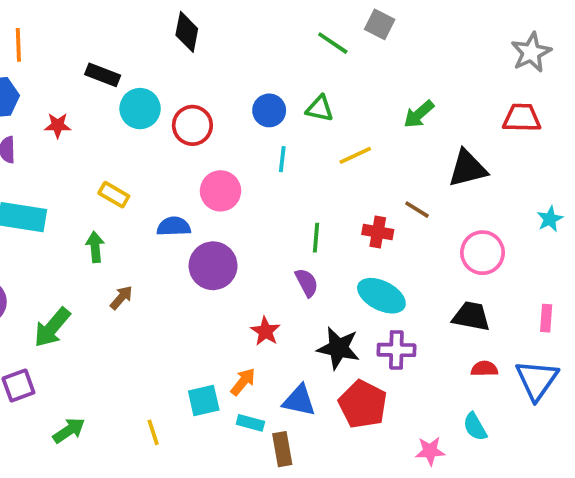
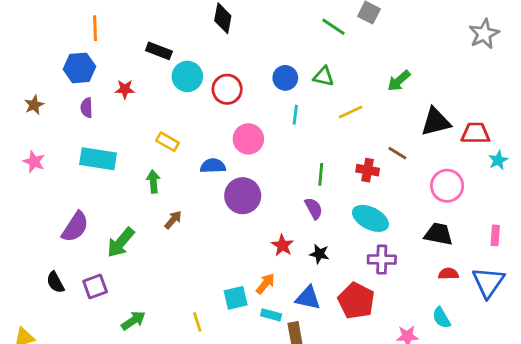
red trapezoid: (522, 118) -> (475, 133), moved
black star: (338, 348) -> (319, 254), moved, size x0.6

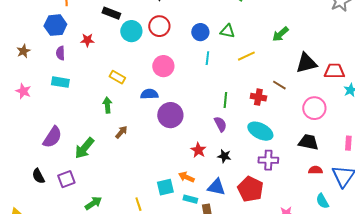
red circle: (227, 89) -> (159, 26), moved
pink circle: (248, 139) -> (163, 66), moved
cyan rectangle: (98, 159) -> (60, 82), moved, size x0.7
orange arrow: (265, 284) -> (186, 177), turned -105
cyan semicircle: (441, 318) -> (322, 201), moved

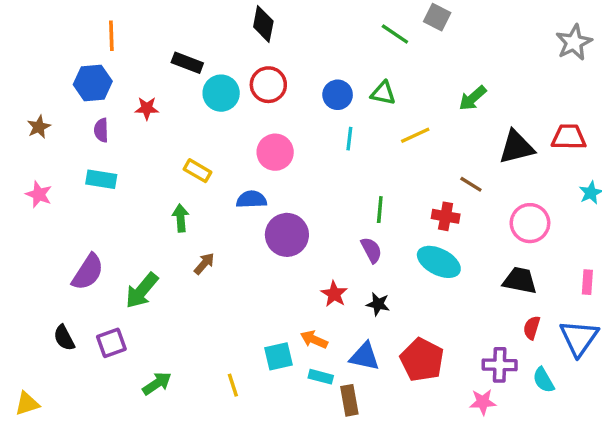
red trapezoid: (334, 71) -> (569, 137), moved
red cross: (258, 97) -> (446, 216), moved
purple cross: (268, 160) -> (500, 365), moved
red semicircle: (315, 170) -> (532, 328), turned -72

